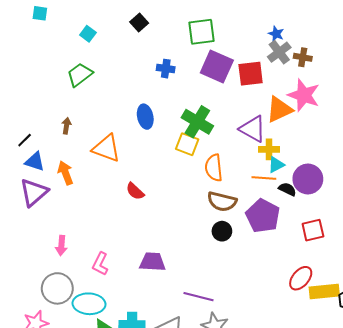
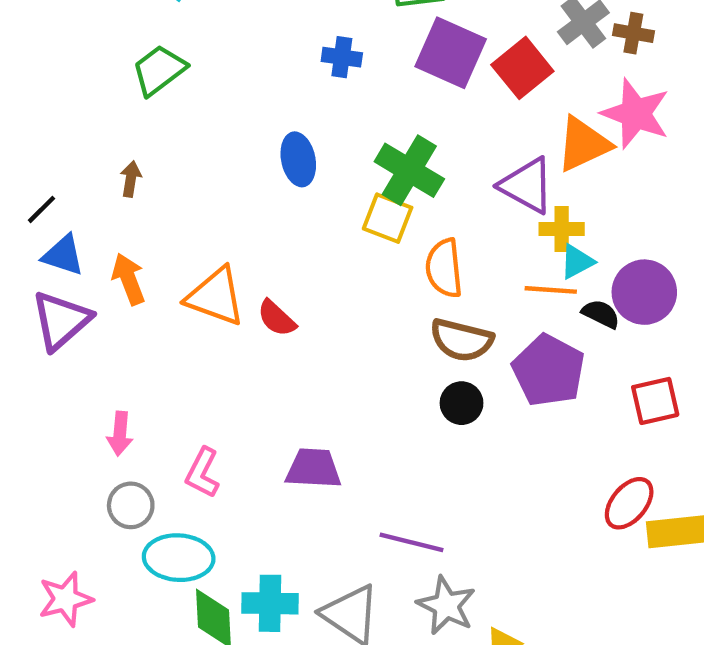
red square: (251, 74) -> (522, 68), turned -32
orange triangle: (106, 148) -> (216, 296), moved
gray circle: (57, 288) -> (131, 505), moved, size x0.7

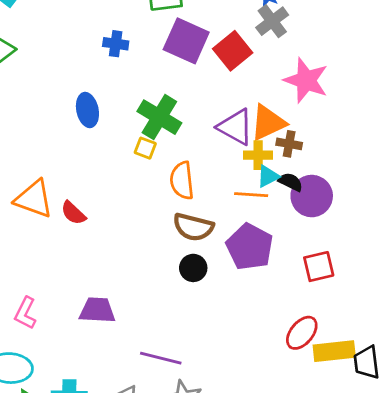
brown cross: (633, 33) -> (289, 144), moved
orange triangle: (583, 144) -> (268, 123), moved
yellow square: (388, 218) -> (145, 148), size x0.7
black semicircle: (601, 314) -> (291, 182), moved

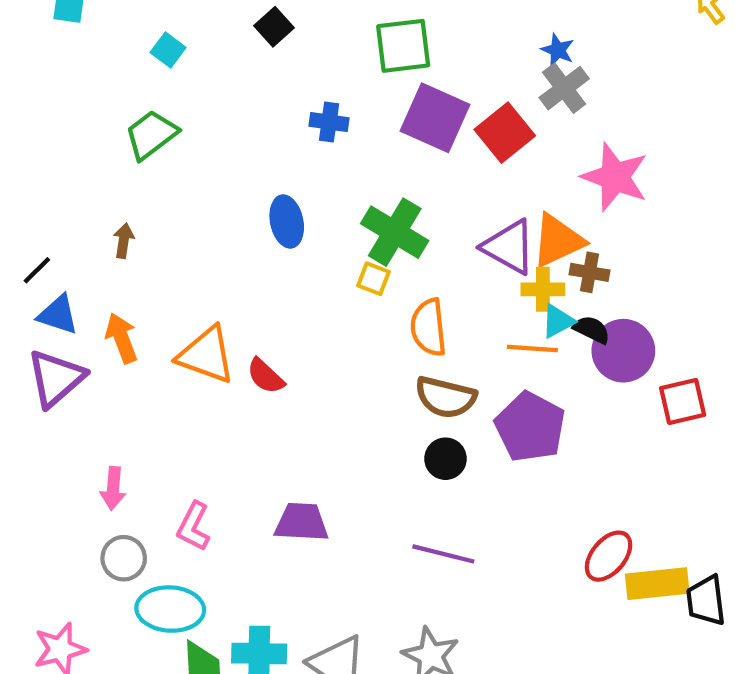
red square: (319, 267) -> (683, 402), moved
purple line: (161, 358) -> (443, 554), moved

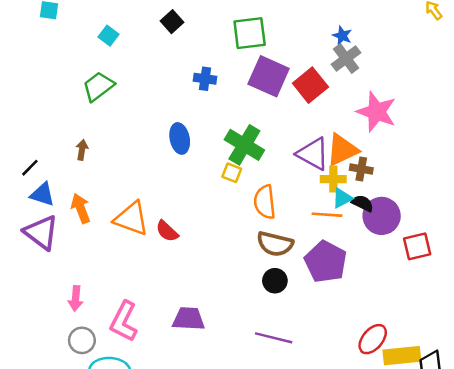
purple triangle: (56, 378) -> (41, 232), turned -42
pink L-shape: (194, 526) -> (124, 321), size x1.4

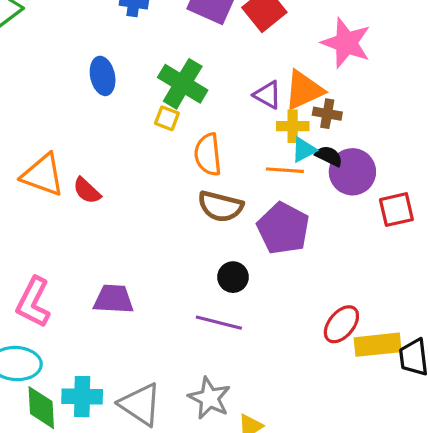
purple triangle: (313, 154) -> (268, 95), size x0.7
black circle: (275, 281) -> (233, 277), moved

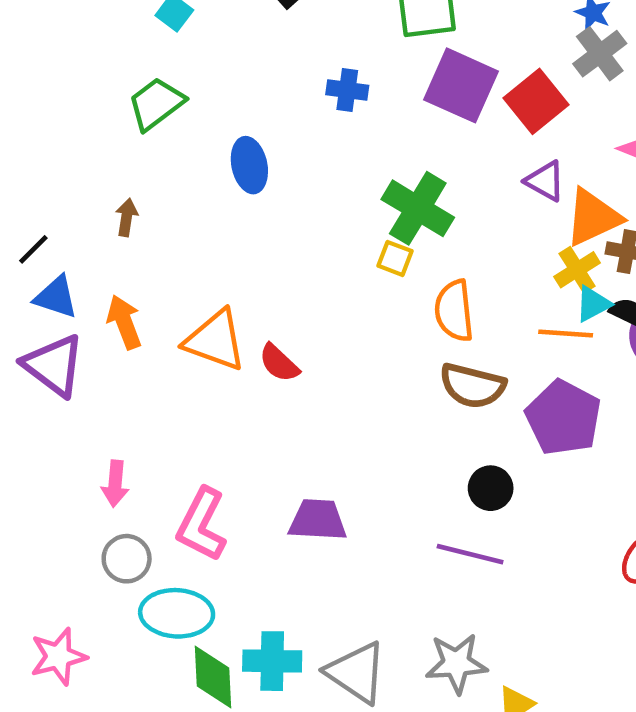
blue ellipse: (103, 76) -> (249, 165), moved
purple triangle: (268, 95) -> (545, 181), moved
yellow cross: (293, 126) -> (577, 270), turned -32
gray star: (209, 398) -> (456, 663), turned -30

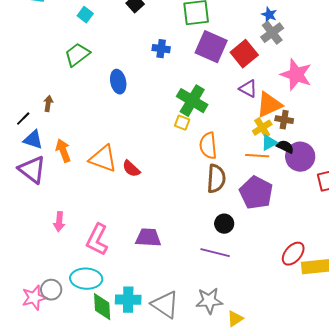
brown arrow: (127, 217) -> (48, 104), moved
brown semicircle: (472, 386) -> (216, 179), turned -100
gray circle: (127, 559) -> (51, 290), moved

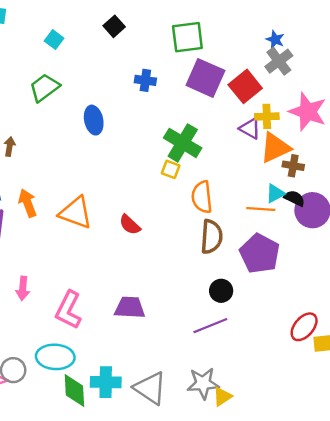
yellow cross: (262, 128) -> (267, 116), moved, turned 30
red semicircle: (131, 169) -> (130, 225), moved
purple line: (215, 253) -> (210, 326), turned -36
yellow triangle: (235, 319) -> (222, 397), moved

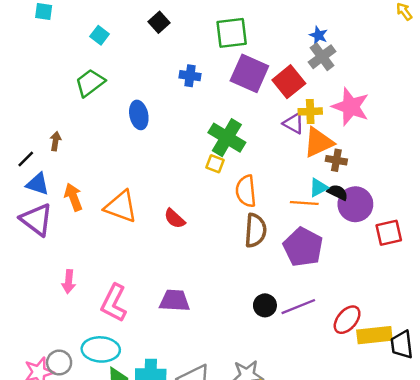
black circle: (221, 291) -> (265, 305), moved
purple line: (210, 326) -> (298, 307), moved

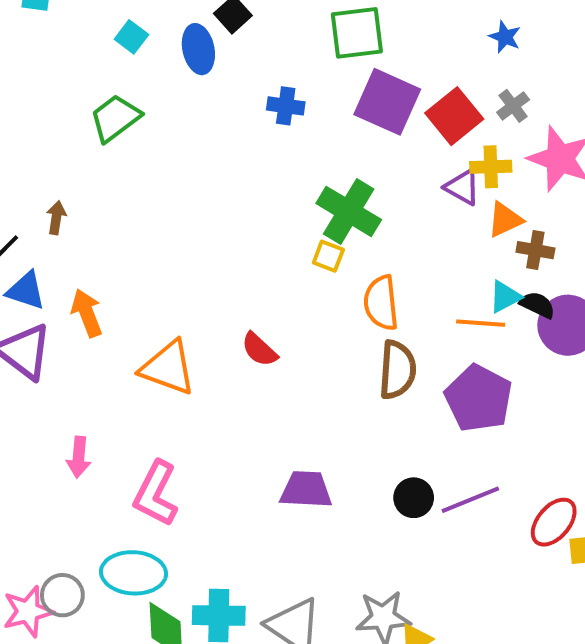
gray cross: (322, 57) -> (513, 106), moved, size x0.7
blue ellipse: (139, 115) -> (198, 49), moved
orange triangle: (319, 142) -> (505, 220), size x0.7
orange triangle: (121, 207) -> (168, 368), moved
purple trapezoid: (175, 301) -> (306, 490), moved

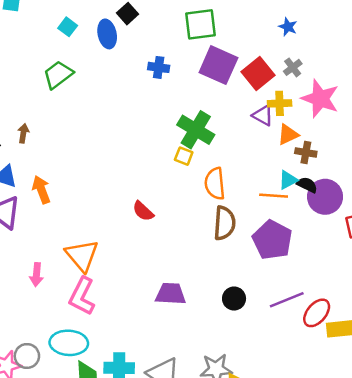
orange triangle: (168, 368) -> (82, 255), moved, turned 30
purple line: (470, 500) -> (287, 300), moved

